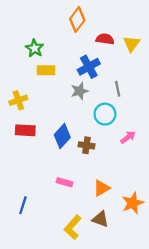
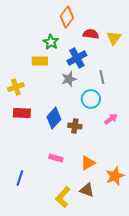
green star: (35, 48) -> (51, 42), moved

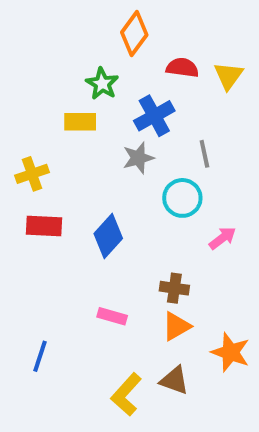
brown cross: (75, 126) -> (174, 288), moved
orange star: (115, 176) -> (230, 352), turned -30

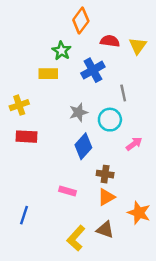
gray star: (138, 158) -> (78, 112), moved
blue diamond: (108, 236) -> (83, 146), moved

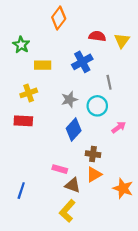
orange diamond: (81, 20) -> (59, 18), moved
green star: (62, 51) -> (21, 45), moved
yellow cross: (19, 105) -> (29, 93), moved
brown triangle: (105, 230) -> (73, 185), moved

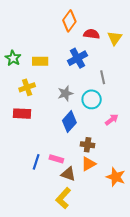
orange diamond: (59, 18) -> (69, 21), moved
green star: (21, 45) -> (13, 58), moved
blue line: (21, 191) -> (36, 162), moved

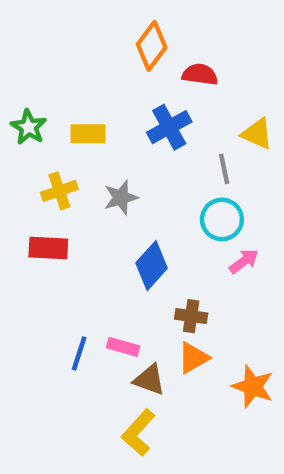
yellow triangle: (115, 38) -> (257, 134), moved, turned -42
gray star: (65, 93) -> (121, 197), moved
cyan circle: (92, 99) -> (222, 219), moved

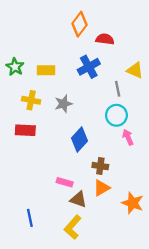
yellow cross: (59, 191) -> (31, 100), turned 30
pink arrow: (244, 261) -> (128, 137), turned -77
blue line: (79, 353) -> (30, 218), moved, turned -30

